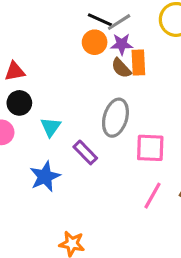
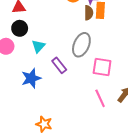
brown semicircle: (121, 68) -> (89, 13), turned -144
pink line: (152, 196) -> (100, 98), turned -60

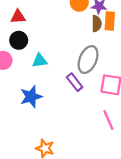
cyan triangle: (38, 46) -> (40, 61), turned 40
purple rectangle: (59, 65) -> (75, 82), moved

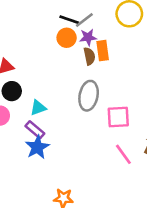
purple rectangle: (75, 82) -> (35, 130), moved

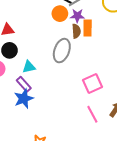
gray ellipse: (89, 96) -> (62, 51), moved
pink square: (118, 117) -> (92, 83), turned -30

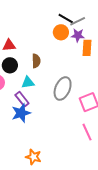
brown semicircle: (76, 31) -> (36, 61), moved
gray ellipse: (62, 51) -> (63, 88), moved

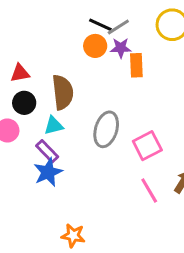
brown semicircle: (36, 61) -> (63, 92), size x1.6

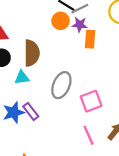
purple rectangle: (47, 151) -> (31, 111), moved

